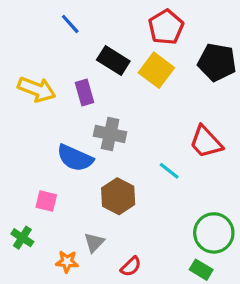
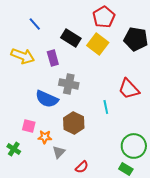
blue line: (70, 24) -> (35, 24), moved
cyan line: (169, 171) -> (106, 107), turned 40
orange star: (67, 262) -> (45, 137), moved

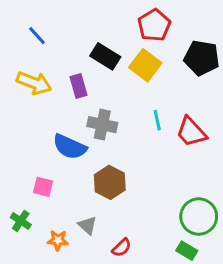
blue line: (35, 24) -> (37, 36), moved
cyan line: (106, 107) -> (157, 120), moved
orange star: (45, 137) -> (58, 240), moved
gray triangle: (59, 152) -> (87, 225), turned -32

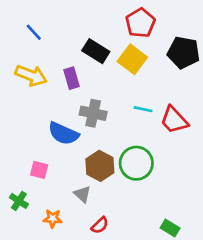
cyan line: (157, 120) -> (143, 109), turned -66
green circle: (199, 217) -> (136, 163), moved
gray triangle: (87, 225) -> (82, 194), moved
red semicircle: (122, 248) -> (100, 225), moved

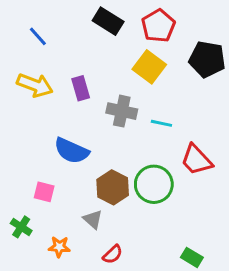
black rectangle: (96, 51) -> (108, 21), moved
gray cross: (93, 113) -> (122, 111), moved
red trapezoid: (174, 120) -> (197, 160), moved

